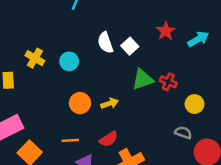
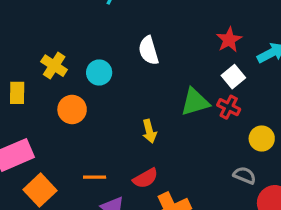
white square: (130, 46) -> (233, 77), moved
orange circle: (80, 103) -> (72, 109), moved
yellow arrow: (110, 103) -> (149, 131), turned 91

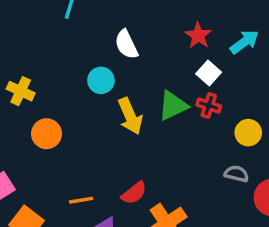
white semicircle: (149, 50) -> (126, 44), moved
cyan circle: (99, 72) -> (101, 80), moved
yellow arrow: (149, 131) -> (130, 116), moved, size x1.5

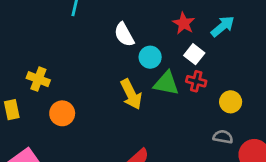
cyan circle: (101, 80) -> (150, 57), moved
green triangle: (173, 106) -> (166, 83), turned 40

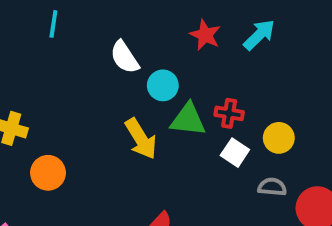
white square: (194, 54) -> (235, 153), moved

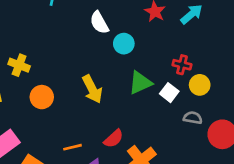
red cross: (229, 113) -> (182, 65), moved
green triangle: (188, 120) -> (140, 83), moved, turned -35
yellow arrow: (141, 139) -> (92, 89), moved

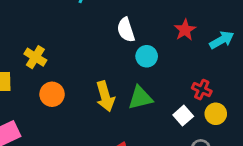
green triangle: (140, 83) -> (140, 98), moved

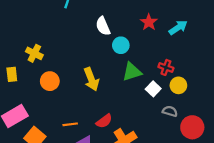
green triangle: (140, 98) -> (132, 72), moved

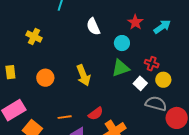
cyan circle: (121, 45) -> (122, 43), moved
yellow cross: (34, 53) -> (34, 36), moved
gray semicircle: (170, 111) -> (156, 104), size x1.5

